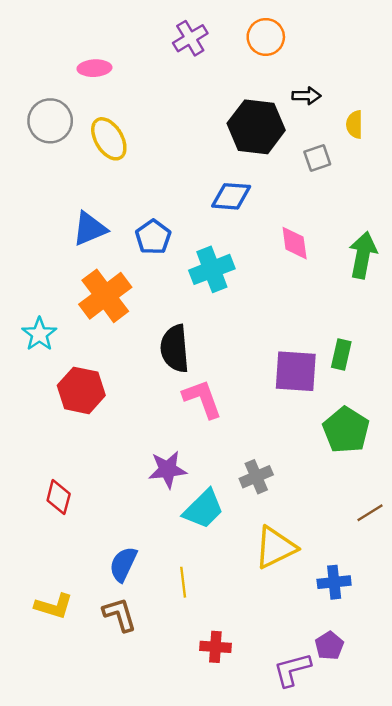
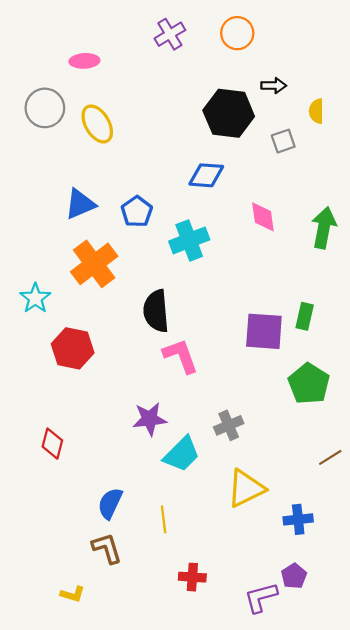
yellow L-shape: (54, 606) -> (73, 594), moved, size x0.7

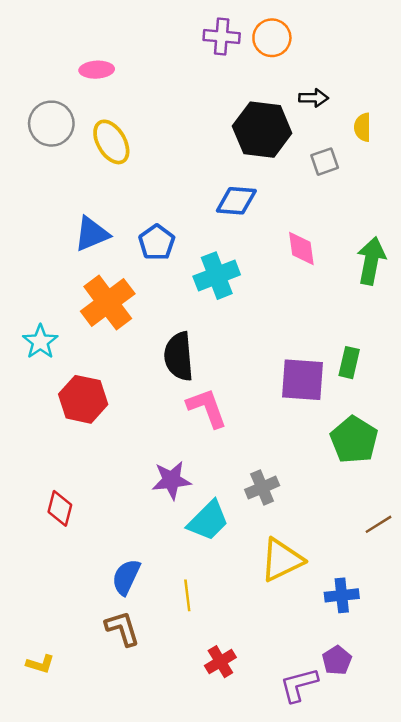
purple cross: (170, 34) -> (222, 37), moved, turned 36
red cross: (192, 577) -> (220, 662), turned -35
yellow L-shape: (73, 594) -> (40, 664), moved

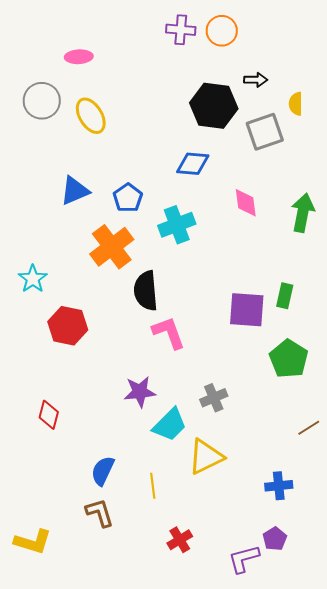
gray square: (325, 162) -> (265, 132), size x1.6
orange cross: (108, 302) -> (112, 247), moved
yellow triangle: (282, 560) -> (206, 457), moved
yellow L-shape: (40, 664) -> (33, 542), size x1.6

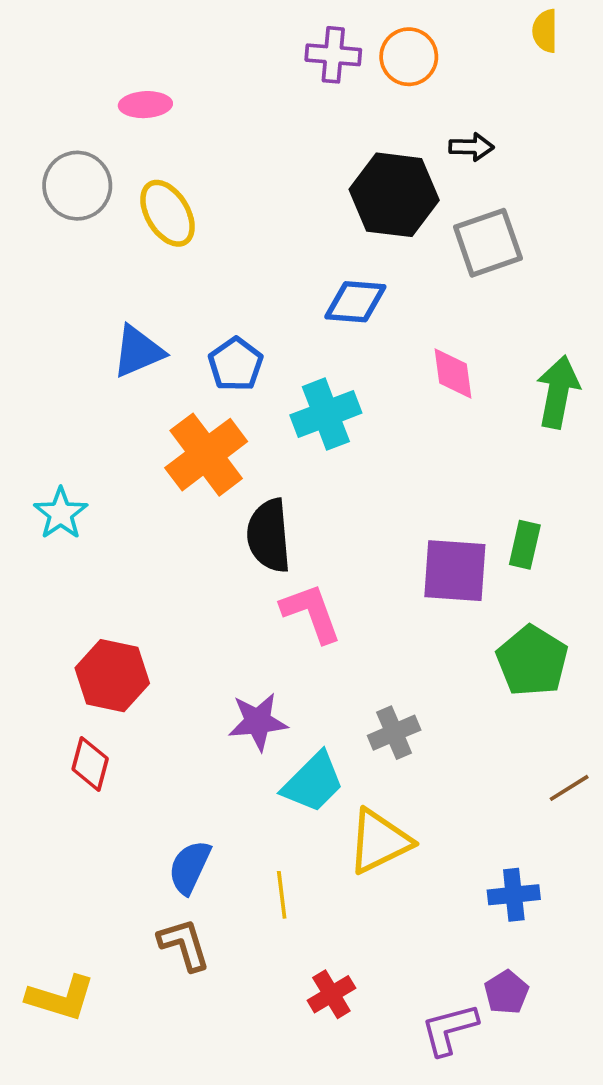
yellow semicircle: (296, 104) -> (545, 31), moved
red hexagon: (68, 326) -> (112, 676), moved

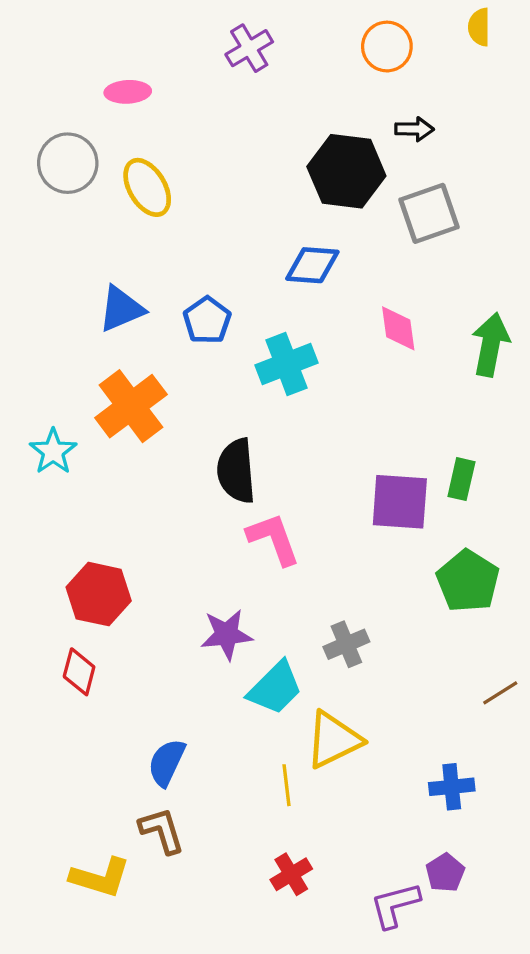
purple cross: (333, 55) -> (249, 48), moved, turned -36
orange circle: (409, 57) -> (387, 47), moved
orange cross: (206, 455) -> (131, 406), moved
yellow line: (282, 895) -> (286, 785), moved
yellow L-shape: (61, 998) -> (100, 878), moved

